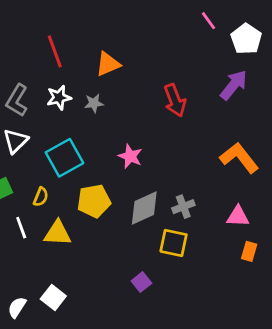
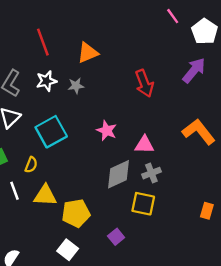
yellow pentagon: (94, 201) -> (76, 213), moved
pink triangle: (238, 216) -> (144, 145), moved
white square: (53, 297) -> (68, 250), moved

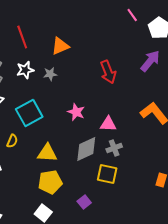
yellow triangle: (45, 195) -> (47, 153), moved

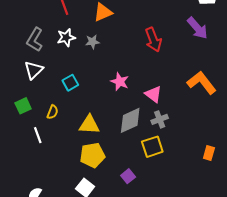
purple arrow: (150, 61) -> (197, 28), turned 100
cyan square: (29, 113) -> (70, 83), size x0.6
pink triangle: (108, 124) -> (153, 94), turned 36
yellow square: (107, 174) -> (152, 147), turned -30

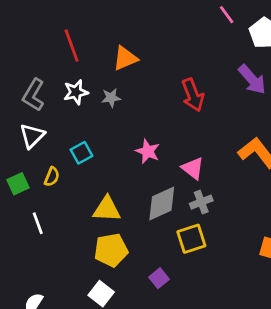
yellow semicircle: (53, 112) -> (52, 177), moved

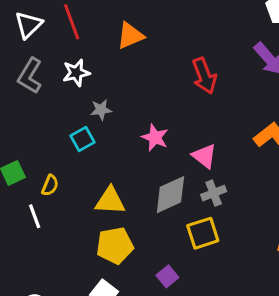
gray star: (111, 98) -> (101, 110), moved
white triangle: (32, 136) -> (28, 25), moved
yellow semicircle: (52, 177) -> (50, 185), moved

